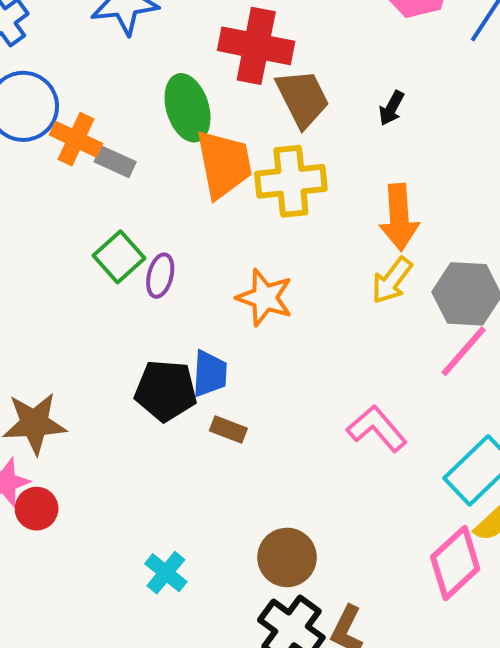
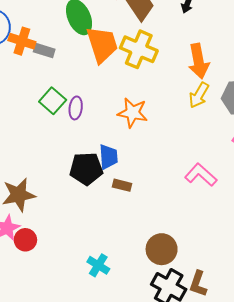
yellow cross: (291, 181) -> (139, 49), turned 36

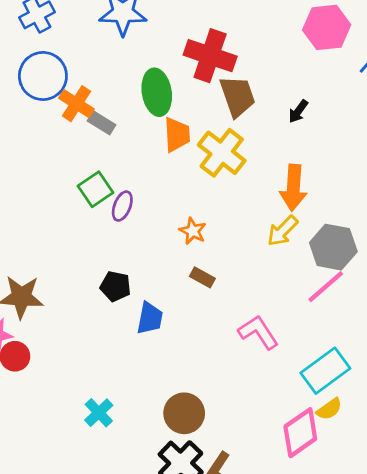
orange trapezoid: (102, 45) -> (177, 135), size x0.7
orange star: (133, 113) -> (193, 231), size x0.7
blue trapezoid: (108, 157) -> (150, 318), moved
black pentagon: (86, 169) -> (116, 286), size x0.7
brown rectangle: (122, 185) -> (202, 277), moved

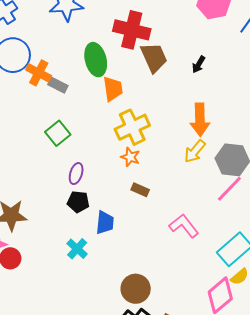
yellow cross: (222, 153) -> (132, 127), moved, turned 32
purple ellipse: (122, 206) -> (76, 174), moved
cyan cross: (99, 413) -> (77, 249), moved

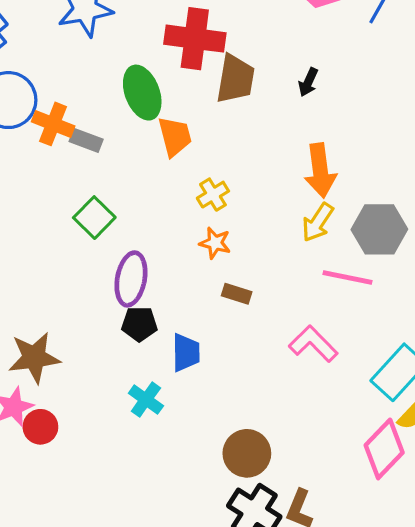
brown trapezoid: (154, 57) -> (235, 79), turned 40
yellow cross: (132, 127) -> (213, 195), size x0.6
purple ellipse: (76, 174) -> (131, 279), size x1.5
pink line: (229, 189) -> (348, 278), moved, turned 64

